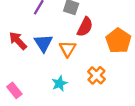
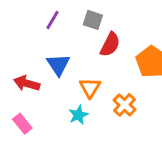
red arrow: (18, 41) -> (27, 83), moved, turned -30
orange triangle: (68, 49) -> (90, 88), moved

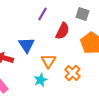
purple line: (53, 20) -> (42, 14), moved
gray square: (93, 20) -> (82, 14), moved

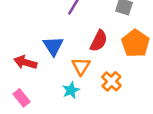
red semicircle: (62, 31) -> (99, 41), moved

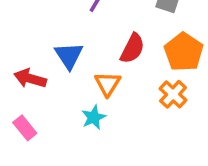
orange cross: (111, 81) -> (173, 94), moved

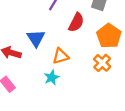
red semicircle: (132, 48) -> (76, 22), moved
orange triangle: (108, 84) -> (61, 56), turned 42

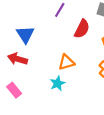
blue triangle: (36, 38) -> (25, 34), moved

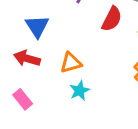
orange triangle: (66, 62) -> (71, 63), moved

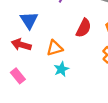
red semicircle: (112, 19) -> (84, 28), moved

